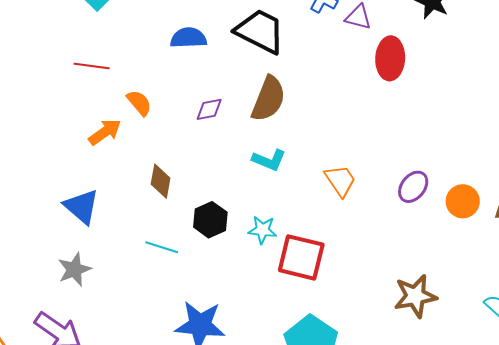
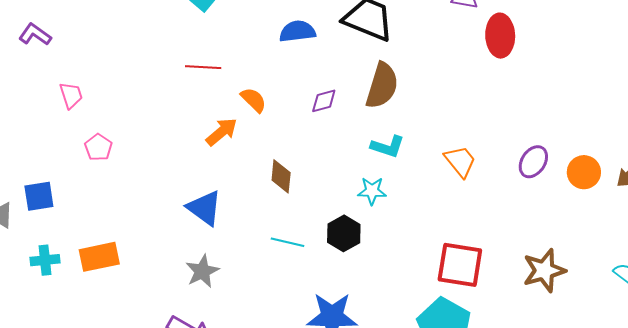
black hexagon: (210, 220) -> (344, 233), moved
cyan star: (262, 230) -> (372, 191), moved
red square: (301, 257) -> (460, 265), moved

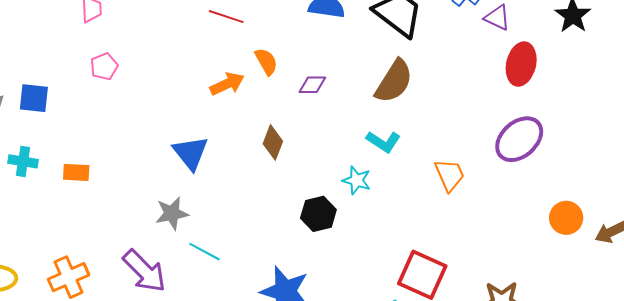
purple diamond: (324, 101) -> (312, 85), moved
purple ellipse: (533, 162) -> (519, 139), moved, size x1.5
cyan line: (288, 242) -> (204, 252), moved
orange rectangle: (99, 257) -> (76, 172), size x0.7

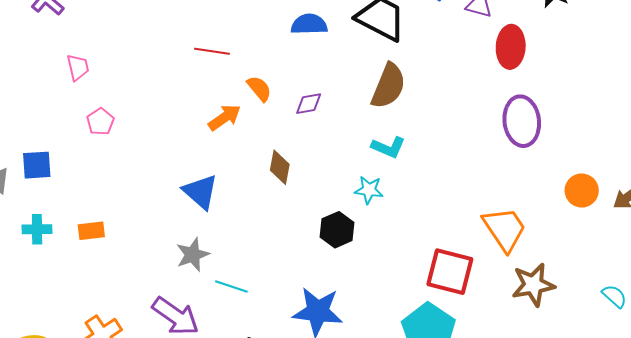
purple ellipse: (519, 139) -> (522, 121), turned -45
orange trapezoid: (450, 175) -> (505, 229), moved, size x1.4

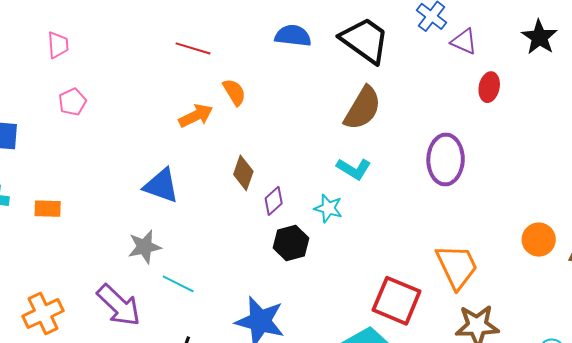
red ellipse: (511, 47) -> (489, 87), size x0.7
purple diamond: (309, 104) -> (274, 201), moved, turned -40
purple ellipse: (522, 121) -> (446, 160), moved
blue triangle: (200, 192) -> (161, 186), turned -30

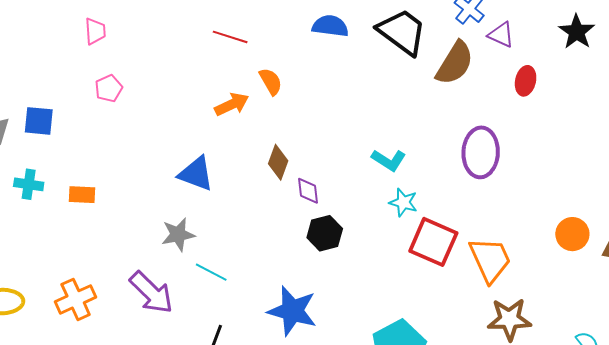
brown semicircle: (363, 108) -> (455, 63), moved
purple diamond: (274, 201) -> (308, 191), turned -56
cyan star: (328, 208) -> (403, 202), moved
red square: (397, 301) -> (433, 242), moved

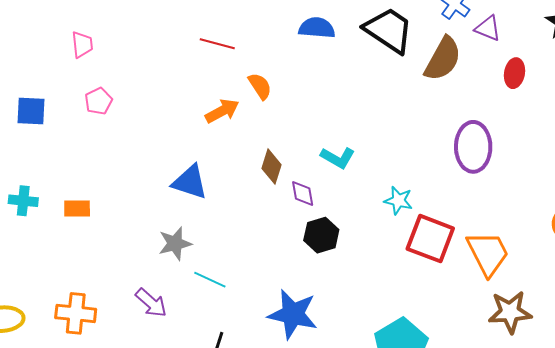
blue square: (39, 121) -> (31, 111), moved
cyan L-shape: (389, 160) -> (338, 158), moved
purple arrow: (151, 292) -> (151, 303), size x0.7
orange cross: (76, 299) -> (76, 313), turned 33

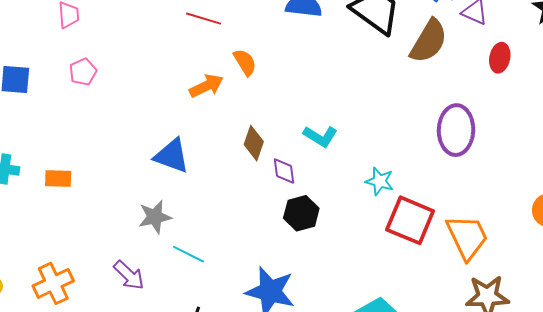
orange cross: (76, 313) -> (53, 283), turned -33

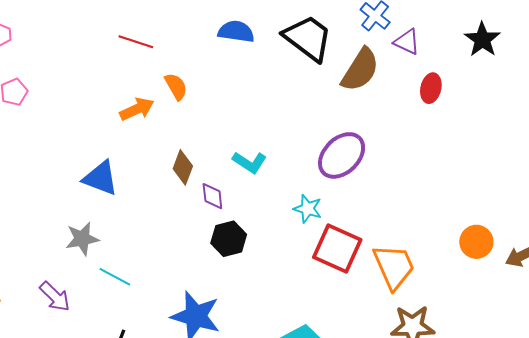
purple ellipse: (456, 130) -> (342, 155), moved, turned 42

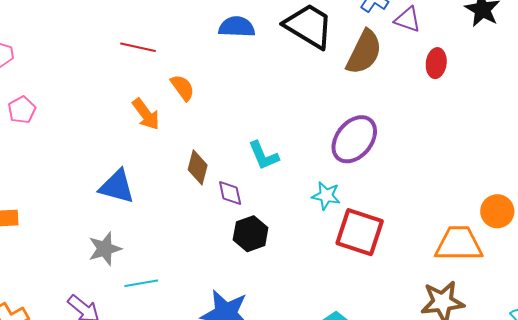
orange arrow: (137, 109) -> (146, 114), turned 84
cyan L-shape: (250, 162) -> (263, 156), turned 40
orange trapezoid: (394, 267) -> (459, 244), moved, turned -60
cyan line: (115, 277) -> (141, 283), turned -32

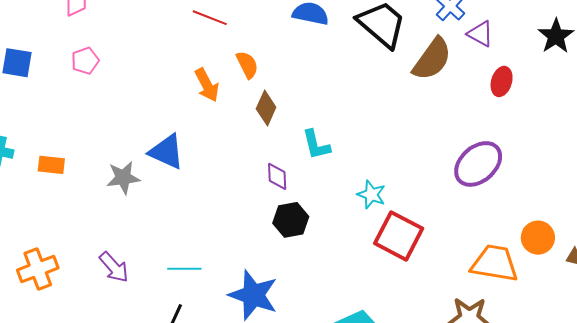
purple ellipse: (354, 139) -> (478, 164), moved
brown diamond: (198, 167) -> (266, 108), moved
gray star: (105, 249) -> (123, 178), moved
cyan line: (141, 283) -> (184, 269), moved

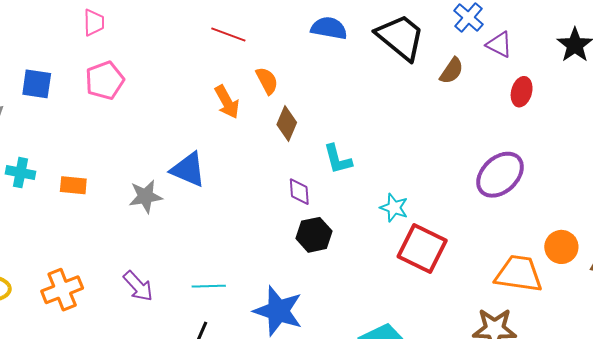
brown semicircle: (432, 59) -> (452, 71), size x0.6
pink pentagon: (85, 61) -> (105, 80), size x1.4

